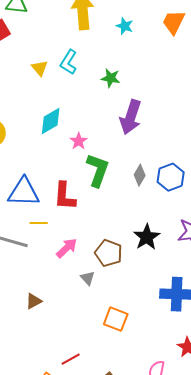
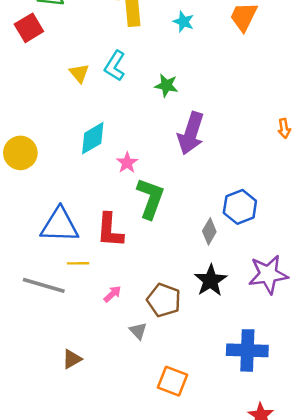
gray diamond: (140, 175) -> (209, 231), moved
pink arrow: (67, 248) -> (112, 294), size x0.7

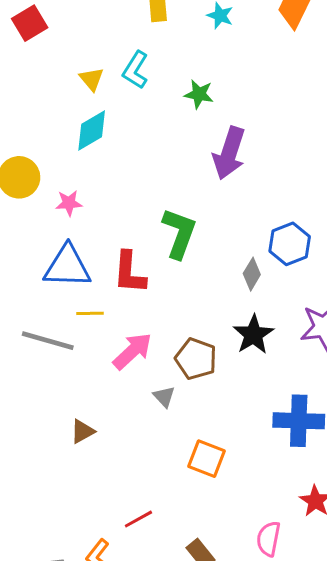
cyan diamond: (93, 138) -> (92, 130), moved
pink star: (127, 163) -> (69, 203), moved, turned 30
pink arrow: (112, 294) -> (132, 351), size x1.8

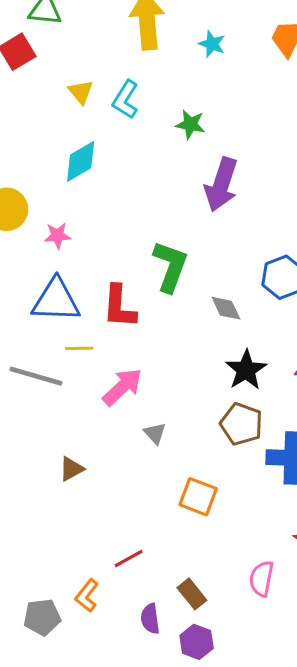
yellow triangle: (92, 79) -> (81, 92), moved
gray diamond: (252, 274) -> (226, 308), moved, turned -56
brown pentagon: (196, 359) -> (241, 424), moved

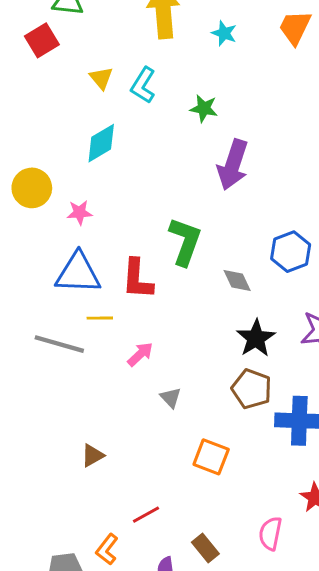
pink arrow: (122, 387) -> (140, 354), size x0.7
brown triangle: (71, 469) -> (93, 455), moved

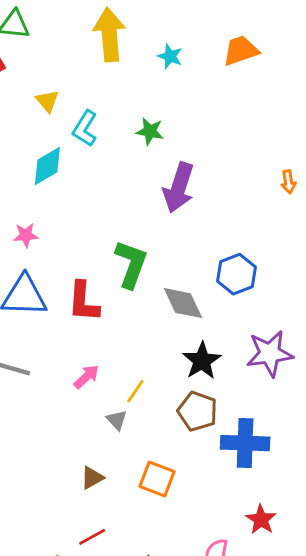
orange trapezoid: (295, 27) -> (241, 51), turned 45
cyan L-shape: (143, 85) -> (85, 128), moved
gray diamond: (237, 280) -> (183, 303), size x1.4
yellow line: (100, 318) -> (135, 391), moved, turned -55
brown triangle: (93, 455) -> (92, 478), moved

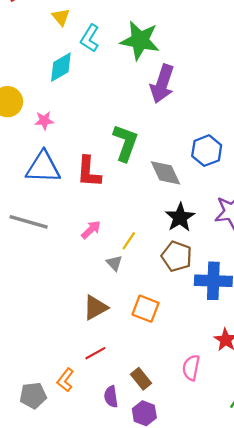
green star: (150, 131) -> (140, 40), size x1.8
brown triangle: (92, 478) -> (95, 308), size x1.4

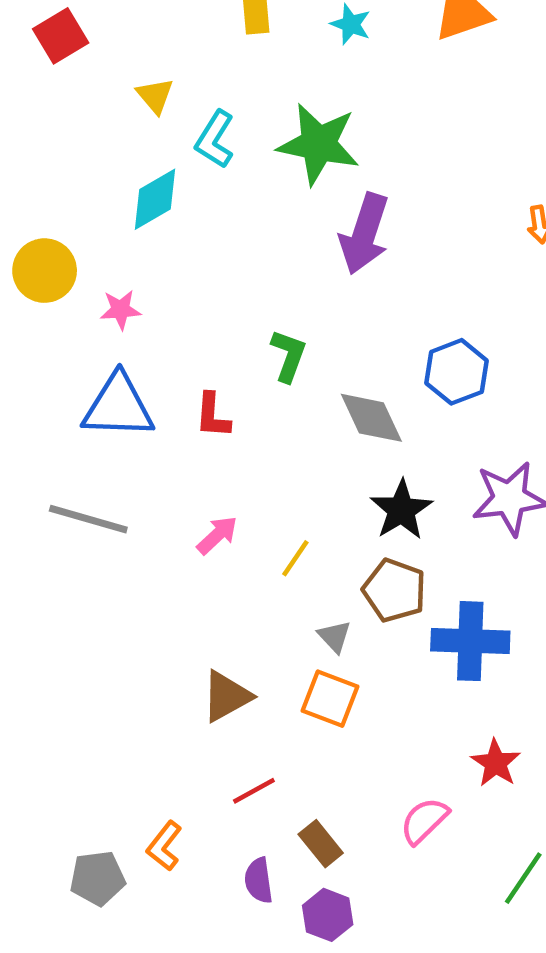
green L-shape: (125, 143) -> (289, 356), size x0.7
red L-shape: (89, 172) -> (213, 416), size x0.7
gray triangle: (114, 263) -> (335, 636), moved
red line: (95, 353) -> (254, 791), moved
pink semicircle: (191, 368) -> (424, 821), turned 35

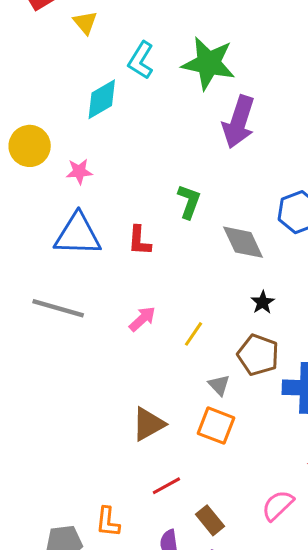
yellow triangle: (155, 96) -> (85, 23), moved
black star: (401, 510) -> (263, 302), size x0.6
orange L-shape: (164, 846) -> (108, 522), turned -32

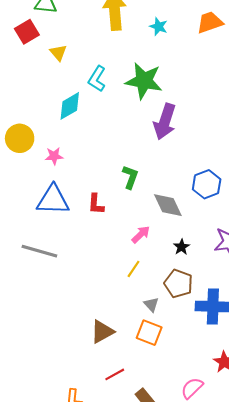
pink arrow: (142, 319) -> (141, 234), moved

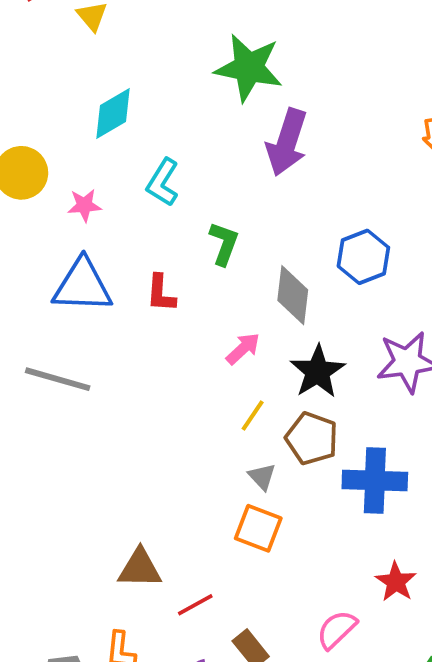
cyan L-shape: (97, 79) -> (163, 182), moved
gray diamond: (168, 205) -> (293, 295), turned 32
black star: (182, 247) -> (318, 372), size x1.8
yellow line: (133, 269) -> (253, 416), moved
brown triangle: (102, 332) -> (140, 568), moved, turned 30

